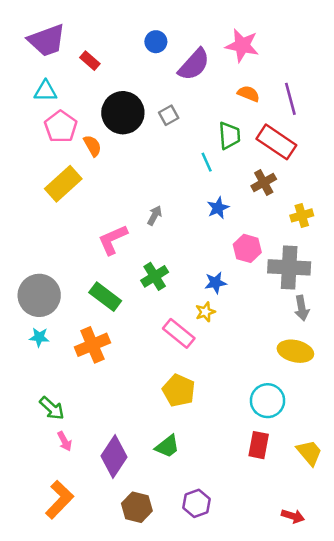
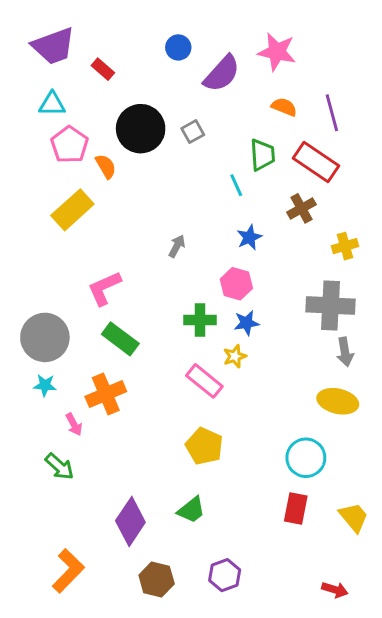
pink L-shape: (113, 240) -> (104, 288), moved
pink hexagon: (247, 248) -> (236, 284), moved
green cross: (155, 276) -> (200, 320), moved, turned 32
pink arrow: (65, 441) -> (74, 424), moved

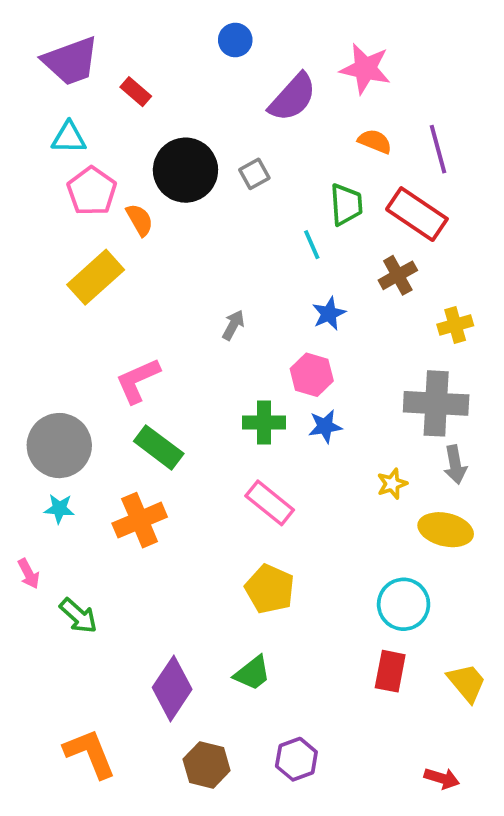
blue circle: (178, 47) -> (235, 40), moved
yellow star: (235, 356) -> (392, 484), moved
pink arrow: (74, 424) -> (29, 574), moved
orange L-shape: (68, 571) -> (90, 753), turned -66

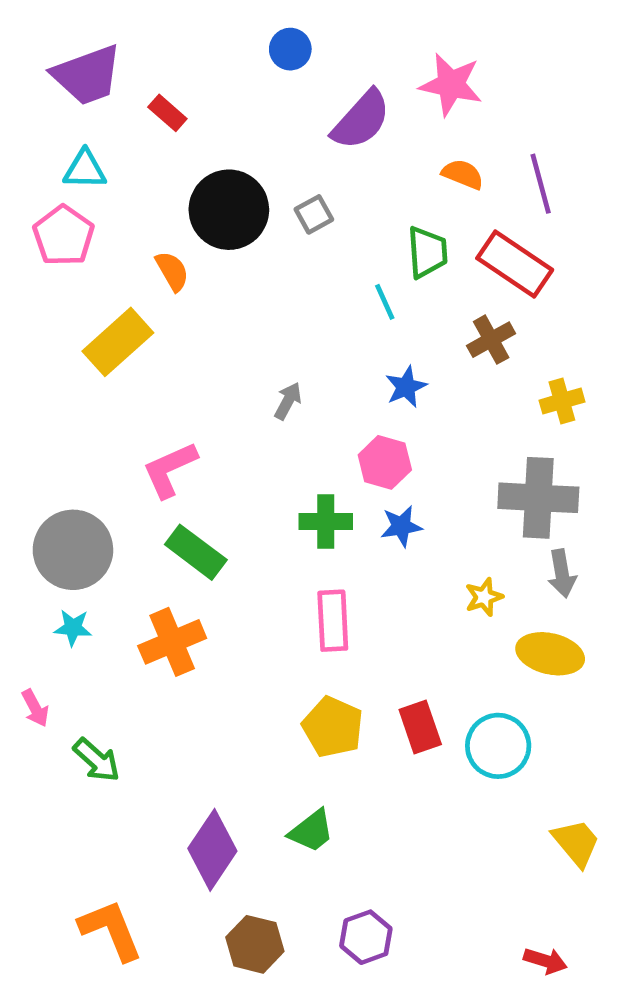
pink pentagon: (92, 191) -> (64, 236), moved
pink rectangle: (270, 503) -> (333, 621), turned 48
red rectangle: (390, 671) -> (420, 727), moved, turned -30

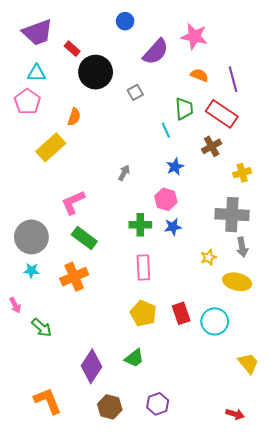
black circle: (229, 210) -> (96, 72), moved
orange semicircle: (172, 271) -> (74, 117), turned 48

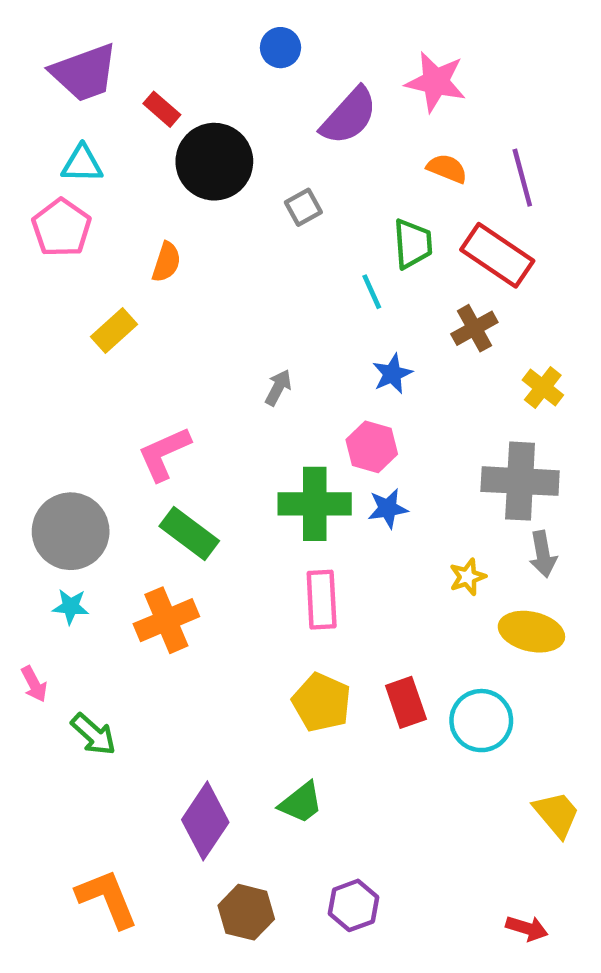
yellow rectangle: (51, 147) -> (114, 330), size x0.7
yellow cross: (242, 173) -> (543, 388), turned -36
green cross: (140, 225) -> (315, 504), size x1.4

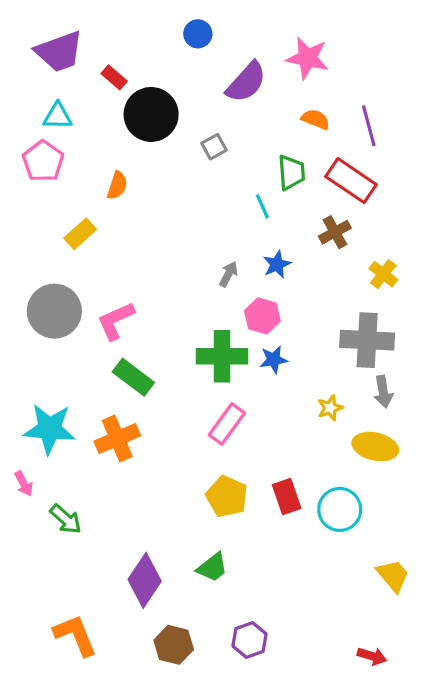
gray arrow: (278, 388) -> (228, 274), moved
gray circle: (71, 531) -> (54, 311), moved
pink rectangle: (322, 600) -> (227, 424), turned 39
cyan star: (71, 607) -> (50, 429), size x2.0

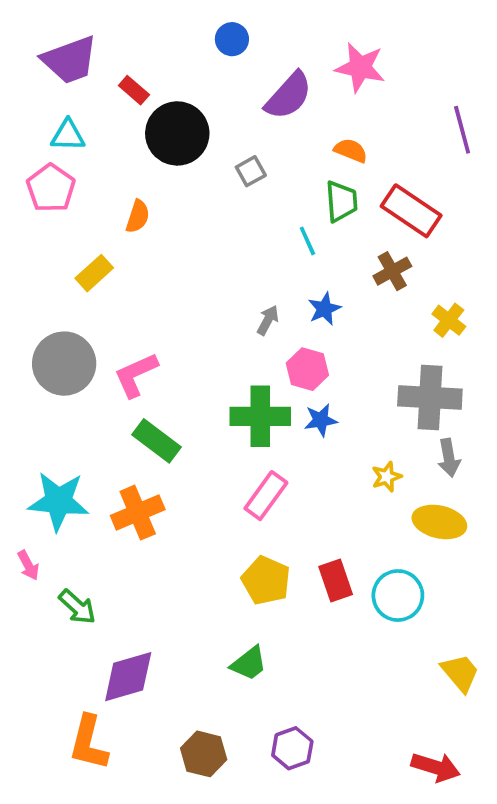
orange semicircle: (316, 119) -> (351, 150), moved
purple line: (369, 126) -> (462, 130), moved
purple diamond: (145, 580) -> (128, 677), moved, turned 40
orange L-shape: (75, 635) -> (89, 743), turned -144
red arrow: (372, 656) -> (436, 767), size x1.4

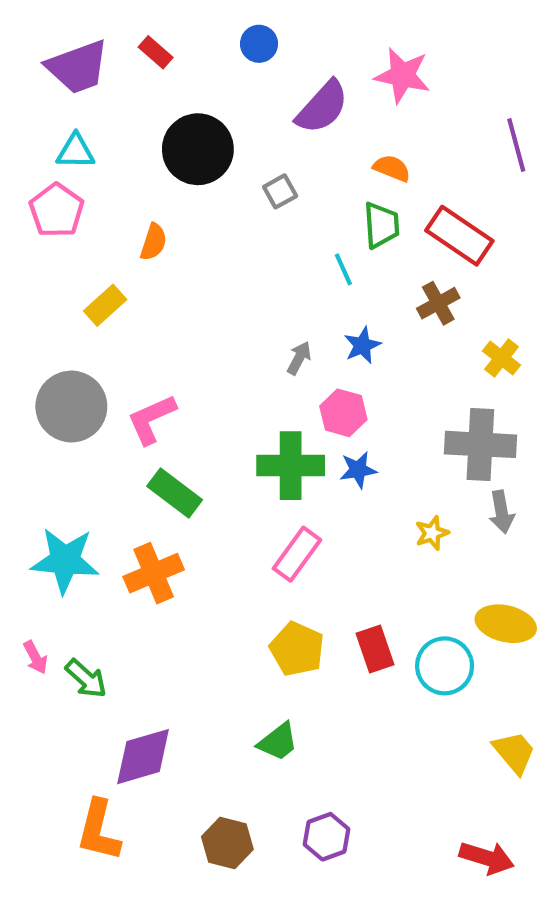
red rectangle: (134, 90) -> (156, 52), moved
yellow ellipse: (439, 522) -> (506, 624), moved
pink arrow: (28, 565) -> (35, 657), moved

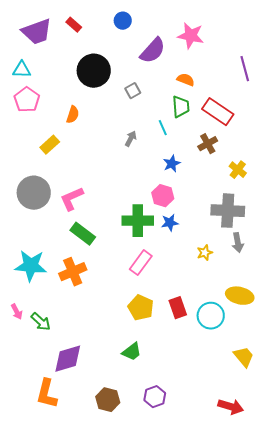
cyan triangle: (76, 151) -> (22, 70), moved
gray arrow: (299, 358) -> (131, 139), moved

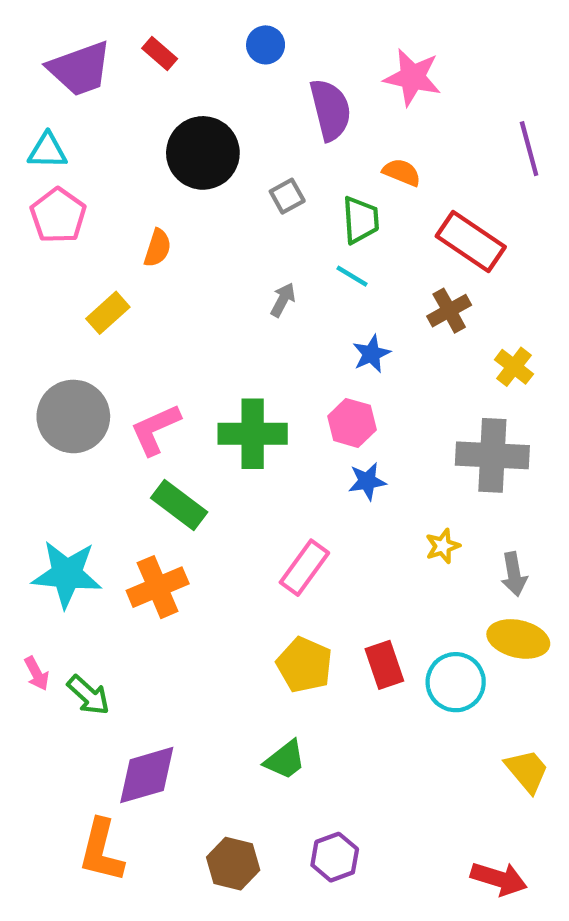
purple semicircle: (153, 51) -> (330, 110), turned -56
green trapezoid: (181, 107) -> (361, 220), moved
cyan line: (163, 128) -> (352, 276), turned -35
green cross: (138, 221) -> (253, 434), moved
gray arrow: (238, 243) -> (514, 574), moved

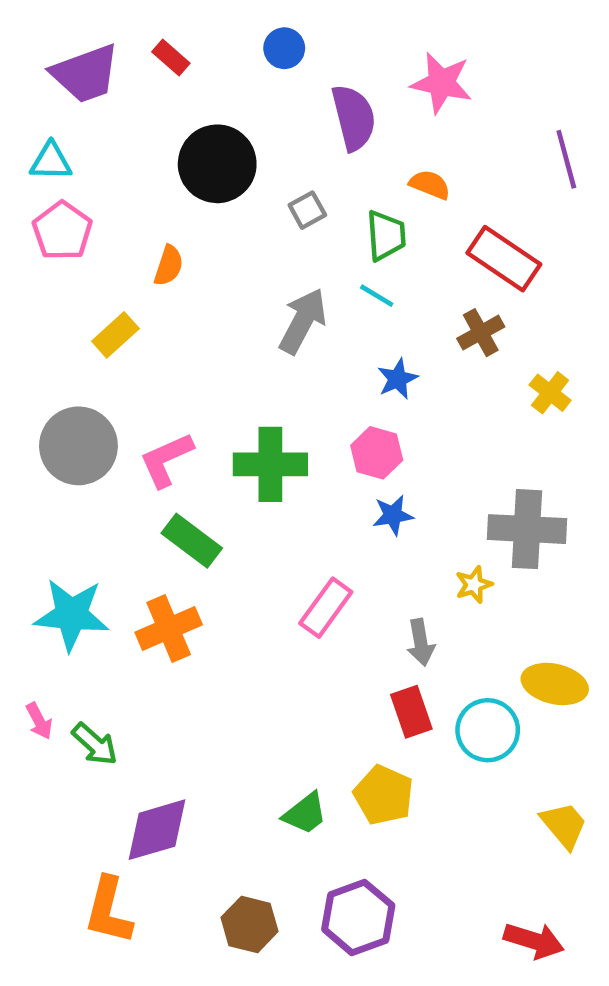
gray arrow: (283, 300) -> (303, 321), size x1.8
gray cross: (492, 455) -> (527, 529), moved
gray arrow: (514, 574) -> (421, 642), moved
yellow pentagon: (304, 665) -> (384, 795), moved
purple hexagon: (335, 857) -> (358, 917), size x1.4

